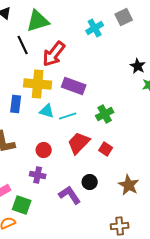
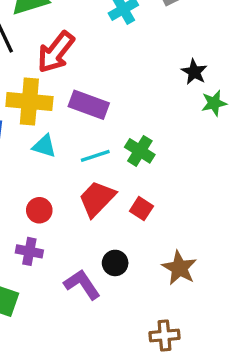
green cross: (105, 114) -> (140, 151), turned -30
cyan line: (68, 116) -> (95, 156), moved

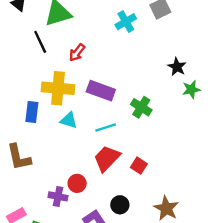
red arrow: (56, 52) -> (77, 53), size x0.6
green cross: (140, 151) -> (141, 107), moved
red circle: (39, 210) -> (77, 183), moved

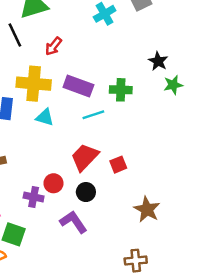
green cross: (141, 107) -> (121, 90), moved, turned -30
cyan line: (106, 127) -> (93, 115), moved
red square: (139, 166) -> (118, 165), turned 35
black circle: (120, 205) -> (86, 192), moved

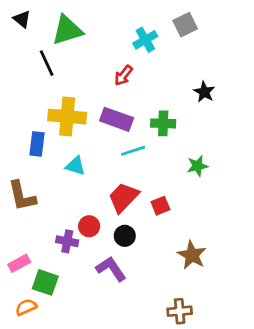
red arrow: (54, 46) -> (123, 75), moved
green star: (173, 85) -> (197, 166), moved
cyan triangle: (45, 117) -> (75, 166), moved

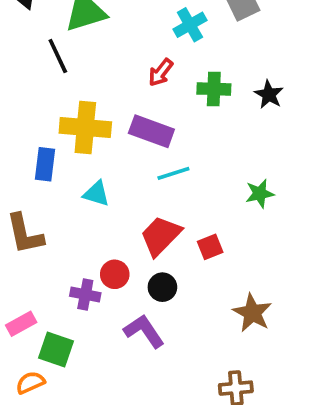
green cross: (163, 123) -> (214, 89), moved

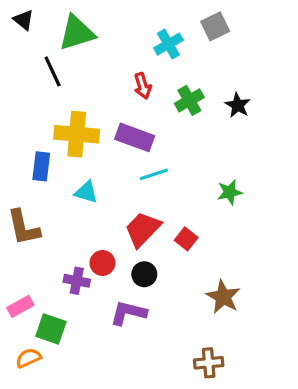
red arrow: (161, 72) -> (143, 86), turned -55
green cross: (214, 89) -> (189, 100), turned -32
red square: (210, 247) -> (186, 239), turned -30
purple L-shape: (144, 331) -> (128, 313), turned -42

